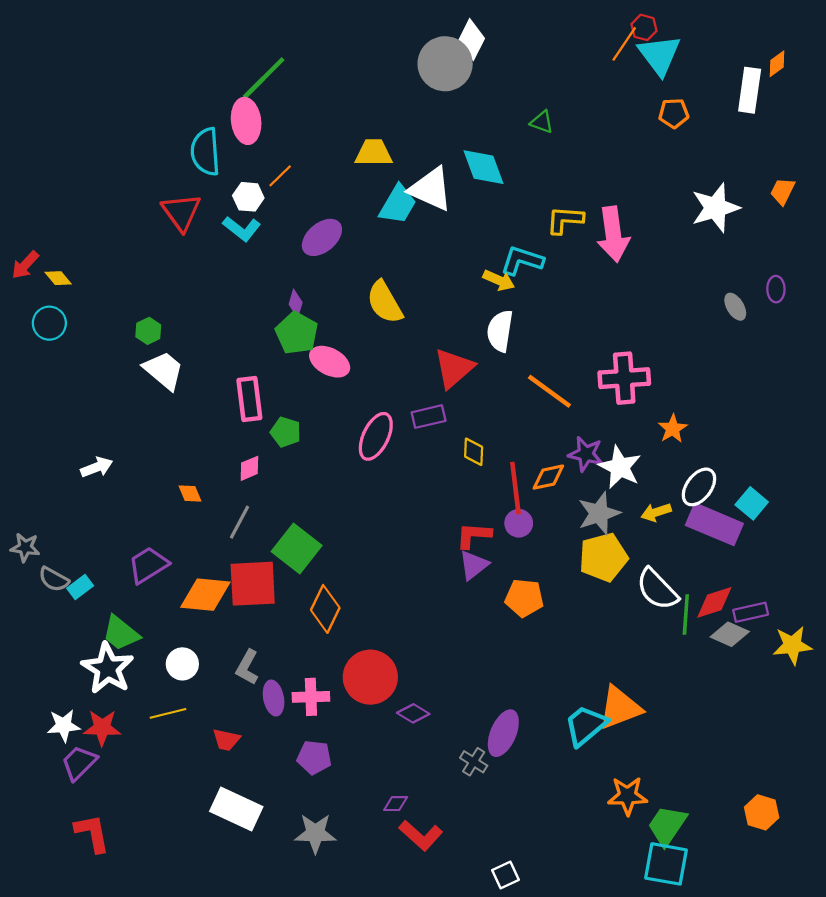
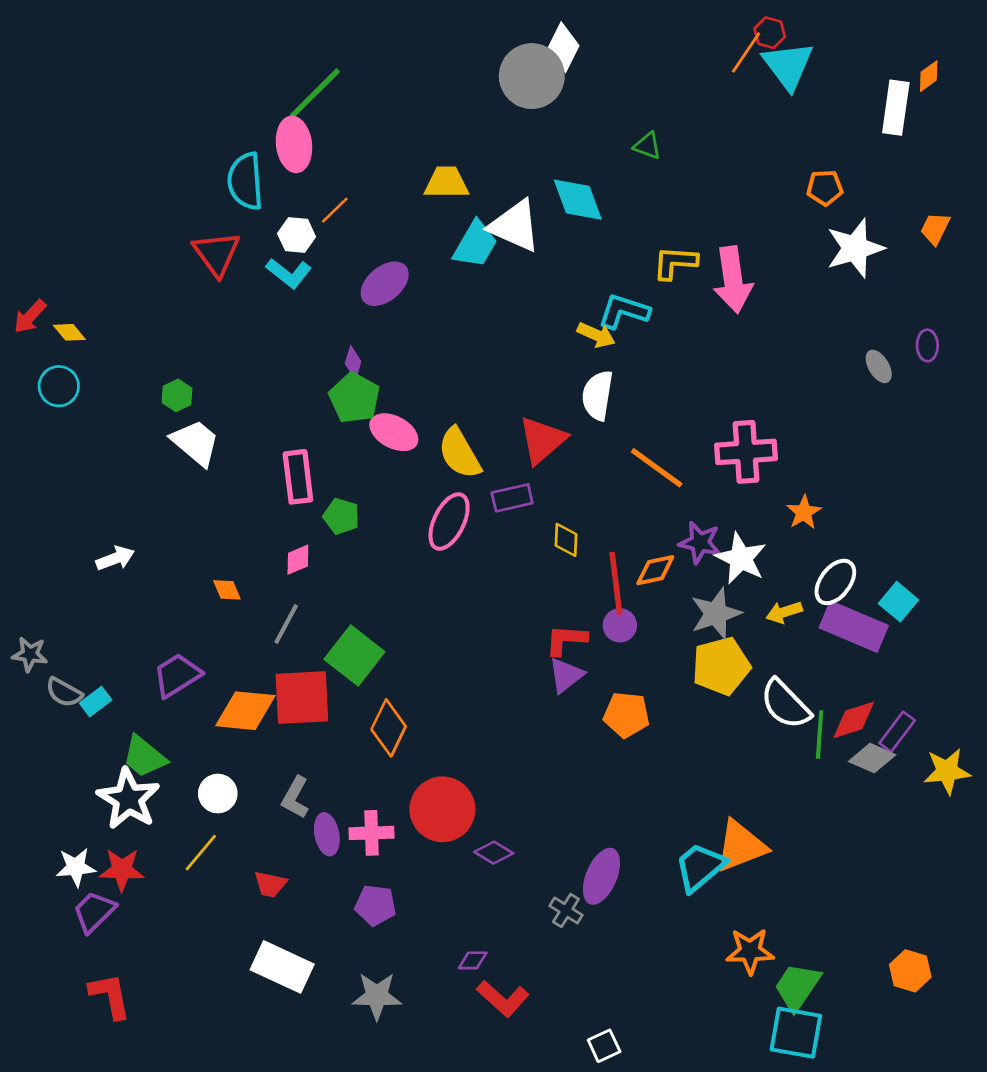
orange pentagon: (674, 113) -> (825, 188), moved
yellow semicircle: (385, 302) -> (460, 453), moved
purple rectangle: (751, 612) -> (897, 732), turned -40
yellow line: (168, 713) -> (201, 853), turned -36

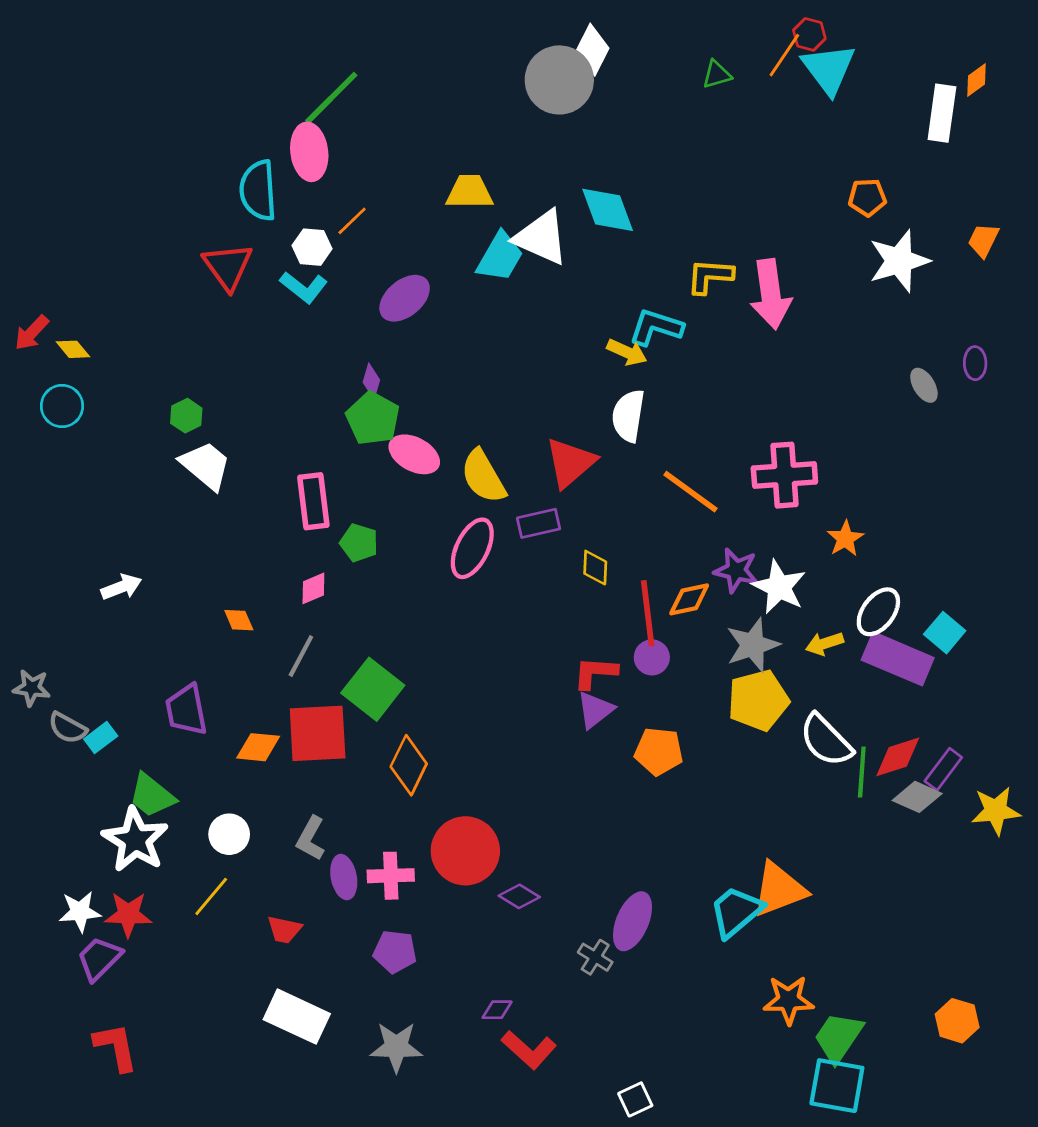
green triangle: (647, 146) -> (717, 74), moved, turned -36
purple trapezoid: (177, 675) -> (186, 710), turned -69
orange diamond: (245, 711) -> (258, 747), size x0.7

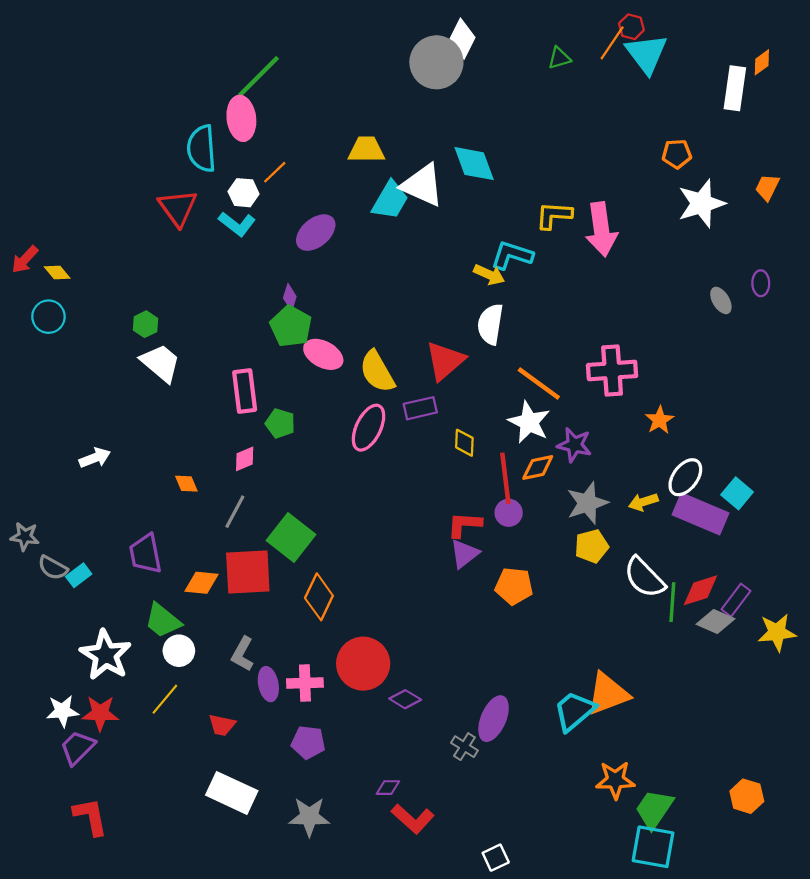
white star: (779, 587) -> (529, 422), moved
yellow pentagon: (758, 700) -> (592, 546), size x0.7
green trapezoid: (152, 796) -> (163, 621), moved

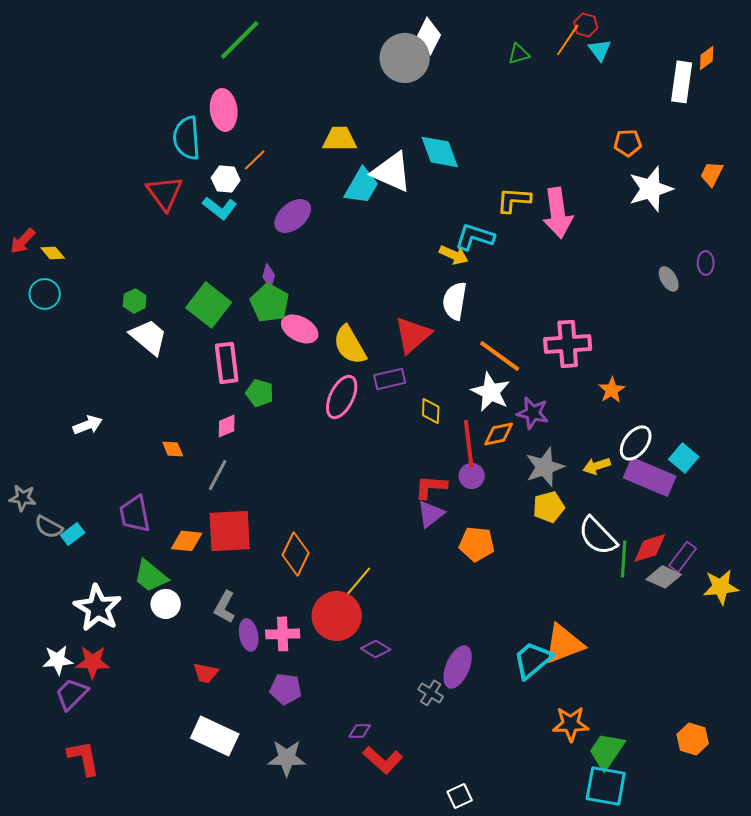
cyan triangle: (647, 54) -> (600, 50), size x0.6
green line: (259, 76) -> (240, 40), moved
green square: (291, 538) -> (209, 305), moved
yellow line: (165, 699) -> (359, 581), moved

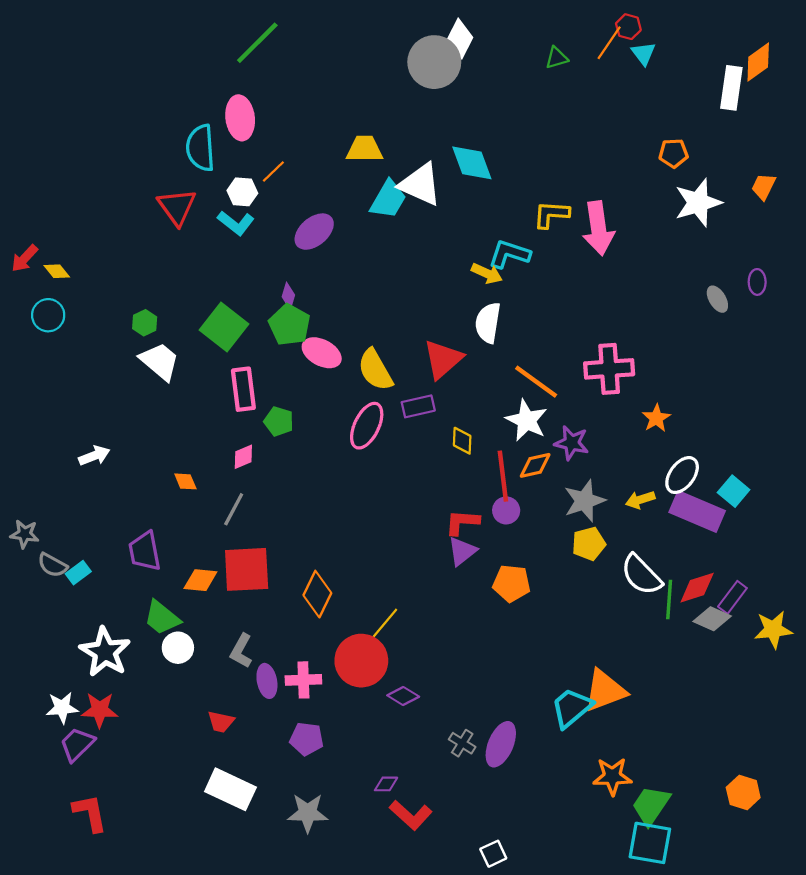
orange diamond: (707, 58) -> (758, 62), size x1.5
purple ellipse: (458, 667) -> (501, 744), moved

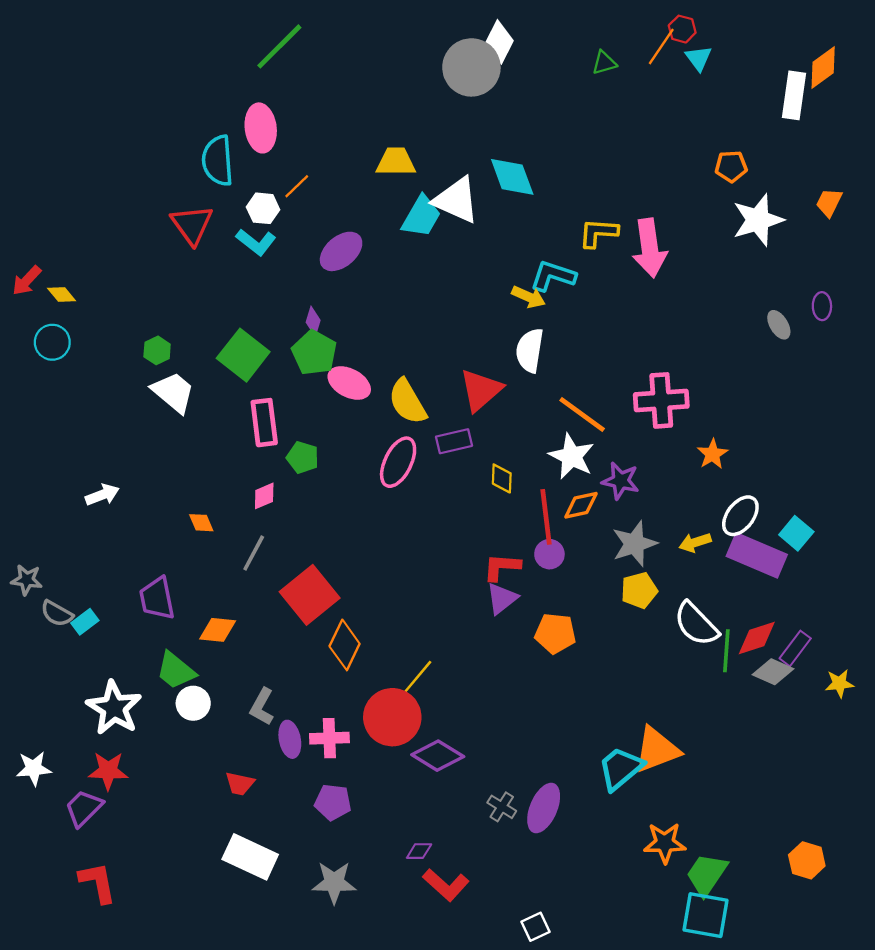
red square: (247, 569) -> (310, 595), moved, turned -36
yellow star: (773, 629) -> (839, 683), size x0.7
purple diamond: (403, 696) -> (438, 756), size x1.5
white star: (62, 708) -> (34, 768), moved

